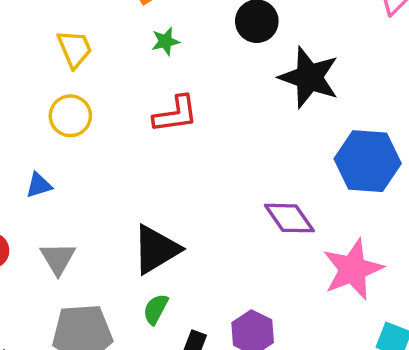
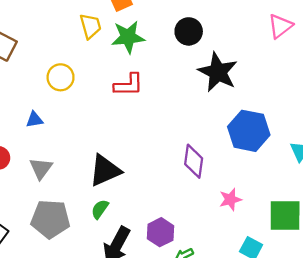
green star: (165, 41) -> (128, 37), size x1.8
yellow trapezoid: (75, 49) -> (90, 26), moved
purple diamond: (289, 218) -> (194, 161), turned 36
pink star: (353, 269) -> (230, 199), size x0.6

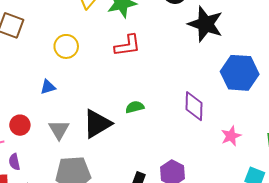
black triangle: (105, 171) -> (97, 124), moved
green semicircle: (100, 209) -> (135, 107), moved, turned 48

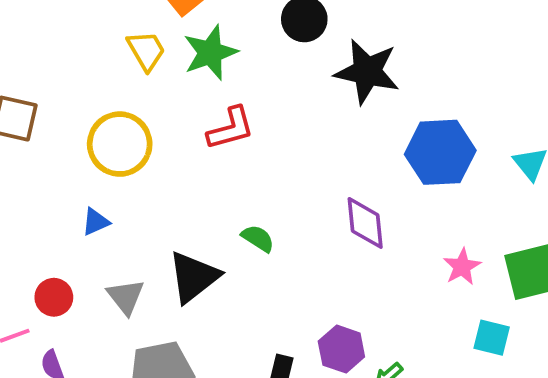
yellow circle: (66, 46) -> (120, 144), size x1.4
green semicircle: (135, 107) -> (258, 238), turned 54
pink star: (231, 136) -> (462, 267), moved

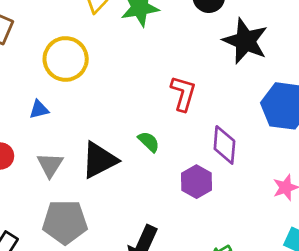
red L-shape: (231, 128) -> (183, 93), moved, turned -69
purple hexagon: (341, 349) -> (196, 182), moved

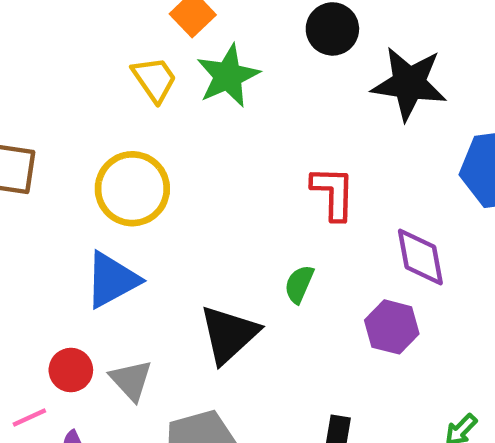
blue triangle: (39, 109) -> (112, 280), size x1.8
green semicircle: (149, 142) -> (299, 284), turned -95
gray triangle: (50, 165) -> (131, 380), moved

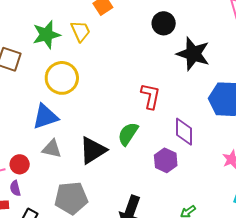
green star: (228, 76) -> (46, 35), moved
green semicircle: (299, 284) -> (128, 134), size x1.4
red circle: (71, 370) -> (20, 164), moved
gray triangle: (131, 380) -> (52, 149), moved, turned -45

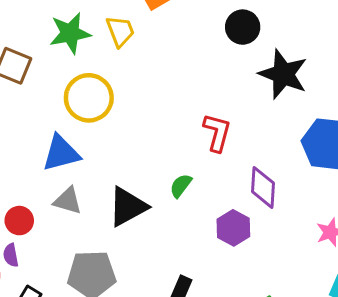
green semicircle: (128, 134) -> (181, 186), size x0.7

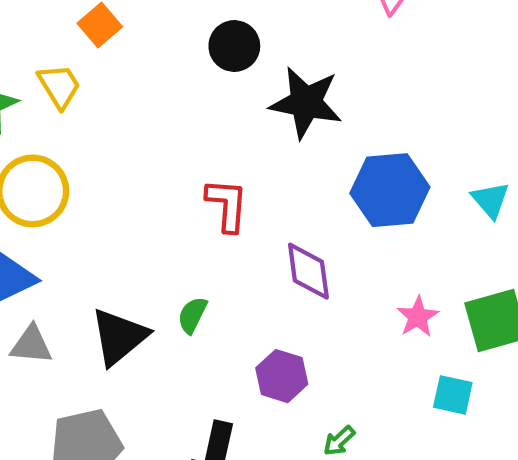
green semicircle: (181, 186) -> (192, 315), moved
purple hexagon: (233, 228) -> (282, 376), moved

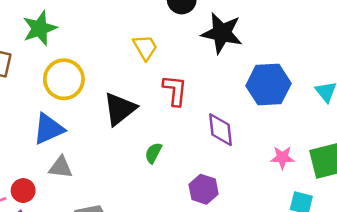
yellow trapezoid: (59, 86) -> (145, 47), moved
pink star: (418, 317) -> (282, 157), turned 30
black triangle: (119, 337) -> (120, 109), moved

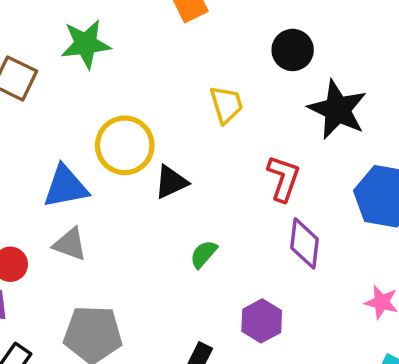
yellow circle: (64, 79) -> (125, 145), moved
red L-shape: (175, 90) -> (283, 178), moved
black triangle: (120, 109) -> (171, 182), size x0.7

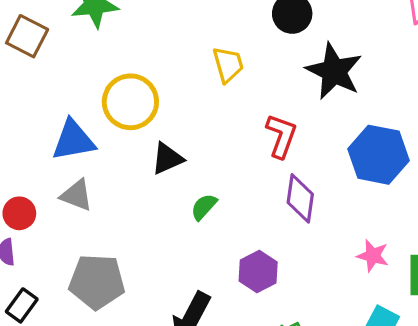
black triangle: (171, 182) -> (167, 159), moved

